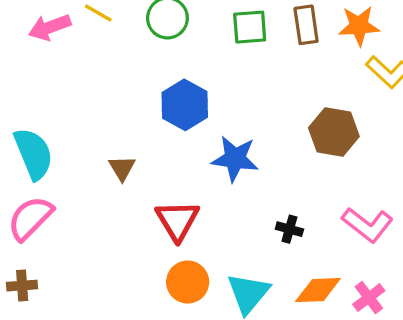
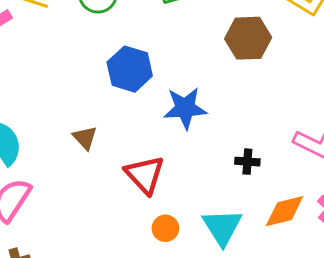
brown hexagon: (334, 132) -> (248, 38), moved
orange circle: (188, 282) -> (165, 228), size x0.7

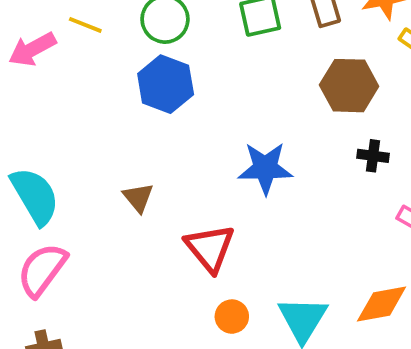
blue hexagon: (130, 69) -> (166, 84), moved
black cross: (247, 162) -> (373, 156), moved

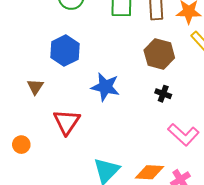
blue hexagon: (166, 84) -> (65, 51), moved
orange circle: (232, 317) -> (21, 145), moved

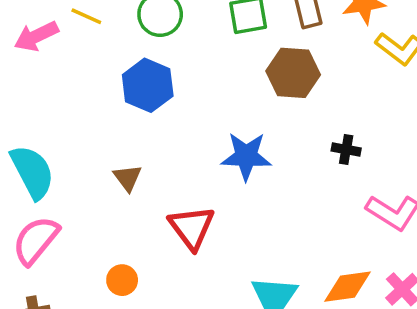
blue hexagon: (65, 51) -> (148, 85), moved
brown hexagon: (159, 54) -> (293, 73), moved

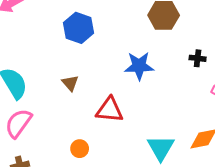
red triangle: (192, 227) -> (110, 110), turned -44
orange circle: (122, 280) -> (80, 149), moved

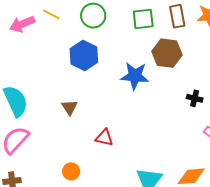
blue star: (139, 66) -> (135, 76), moved
red triangle: (110, 110) -> (104, 138), size x0.7

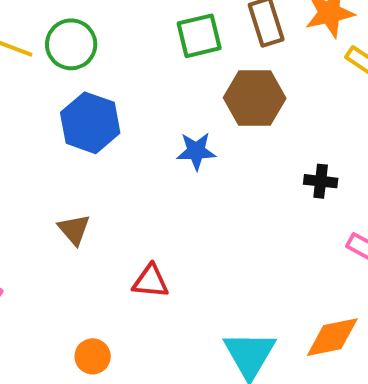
green circle: (93, 16) -> (71, 44), moved
blue star: (135, 76) -> (196, 151), size x0.7

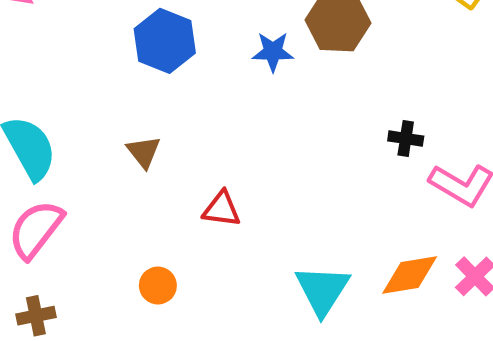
blue star: (196, 151) -> (273, 52), moved
black cross: (321, 181) -> (406, 138), moved

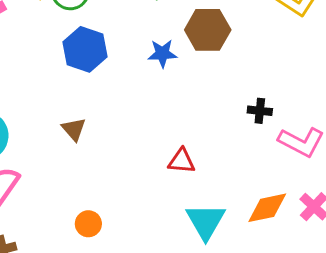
red triangle: (222, 209) -> (182, 161), moved

